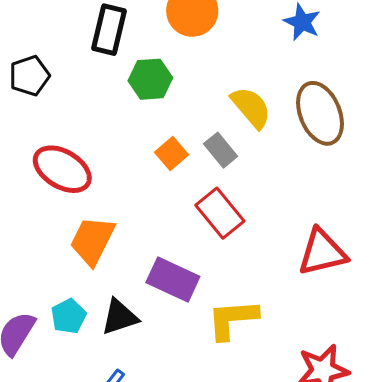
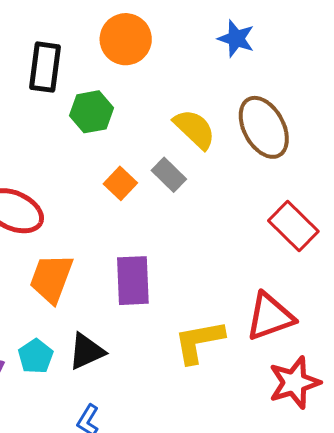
red rectangle: (220, 213) -> (293, 226), moved
red triangle: (322, 252) -> (270, 317), moved
purple rectangle: (173, 280) -> (133, 281), moved, turned 69

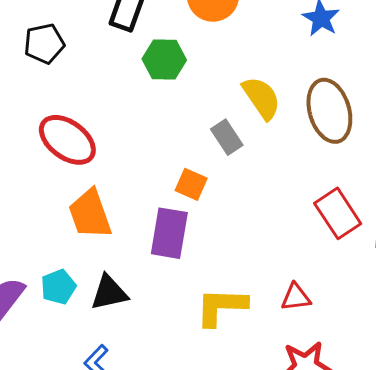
orange square: (120, 183) -> (191, 184), moved, turned -32
orange trapezoid: (51, 278) -> (90, 214), turned -52
red triangle: (270, 317) -> (296, 297), size x0.6

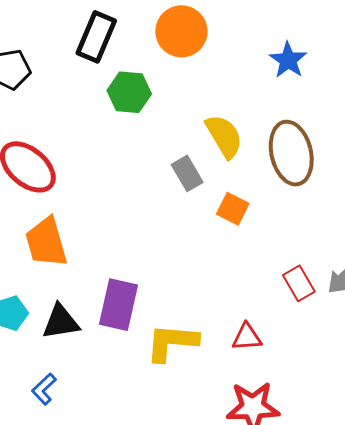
orange square: (191, 184) -> (233, 209), moved
red rectangle: (338, 213) -> (299, 283), moved, size x0.7
purple rectangle: (169, 233) -> (119, 305), moved

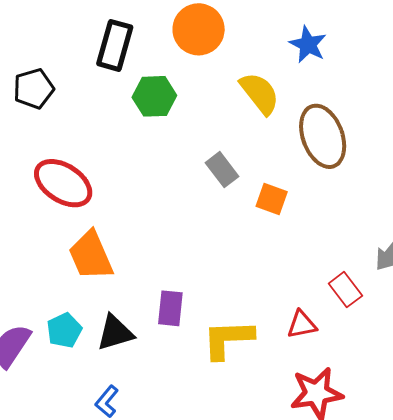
yellow semicircle: (224, 136) -> (260, 93), moved
red rectangle: (299, 283) -> (345, 290), moved
purple rectangle: (119, 305) -> (170, 308), size x0.7

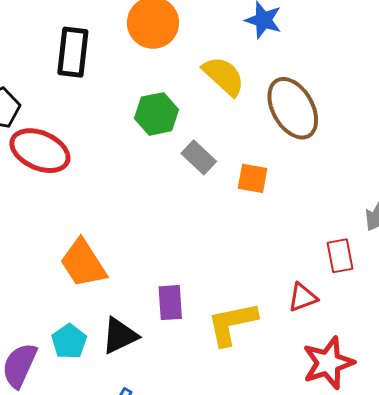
green hexagon: (154, 96) -> (157, 114), moved
red ellipse: (63, 183) -> (40, 151), moved
red rectangle: (345, 290) -> (340, 256), turned 36

